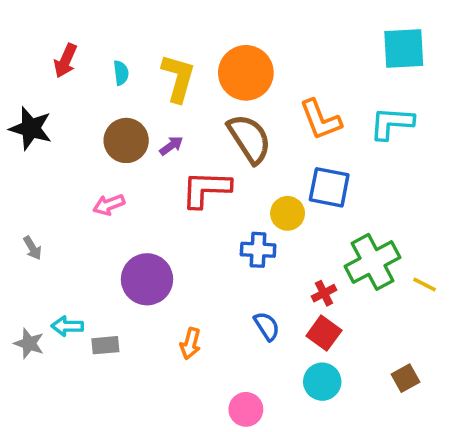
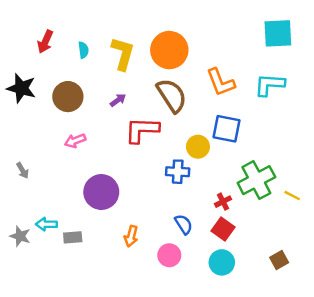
brown circle: (126, 140) -> (68, 97), moved
pink circle: (246, 409) -> (169, 255), moved

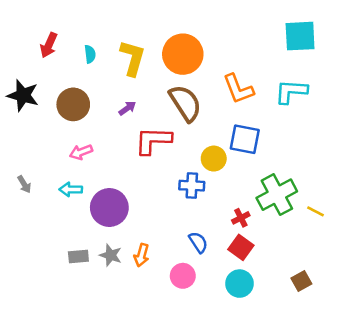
cyan arrow: (46, 224) -> (71, 189), moved
gray star: (20, 236) -> (111, 255), moved

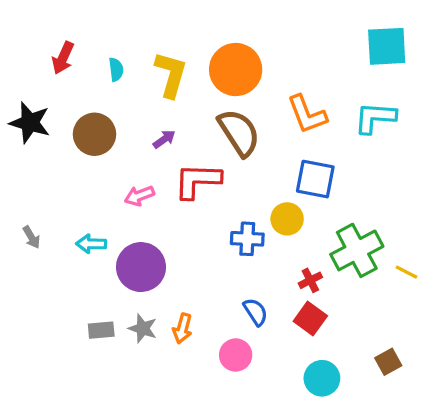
pink arrow: (81, 152) -> (139, 196), moved
yellow circle: (214, 159) -> (287, 219), moved
cyan circle: (239, 284) -> (322, 378), moved

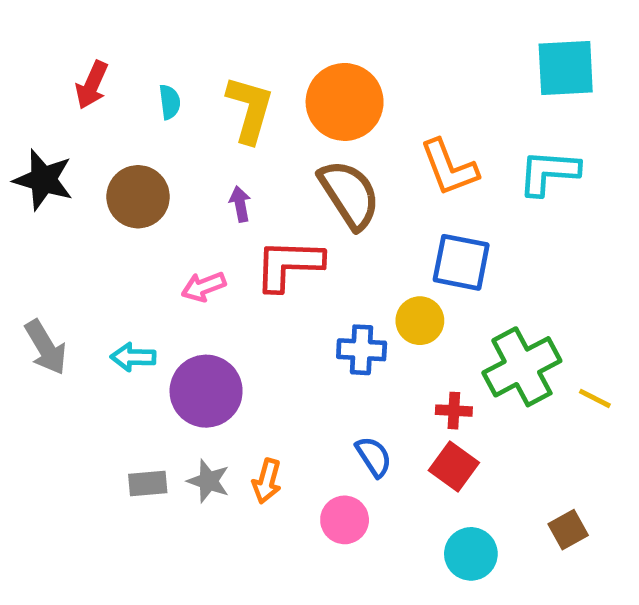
purple arrow: (164, 139) -> (240, 204), turned -65
gray arrow: (31, 237) -> (46, 347), size x1.6
red cross: (310, 280) -> (454, 411), turned 30

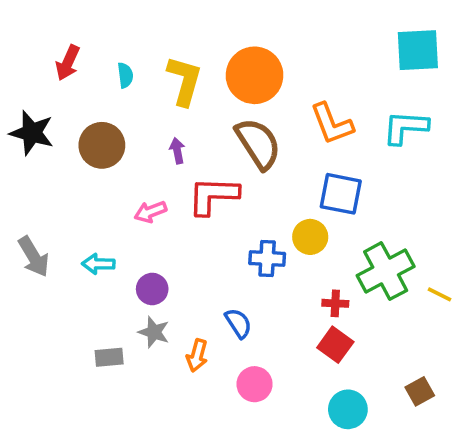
purple circle: (206, 391) -> (152, 289), size x0.6
blue semicircle: (374, 457) -> (238, 323), moved
gray star: (208, 481) -> (154, 332), moved

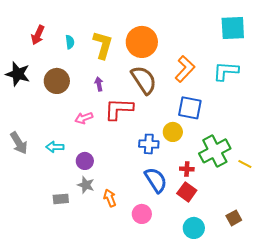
orange L-shape: (332, 124) -> (185, 69), turned -116
blue semicircle: (238, 323) -> (156, 180), moved, size x1.5
orange arrow: (197, 355) -> (110, 198), turned 144

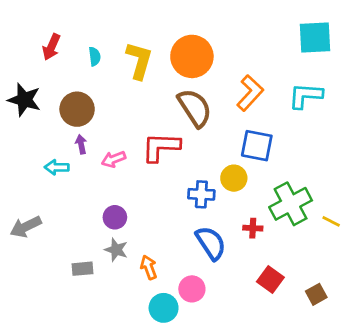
purple arrow: (99, 84) -> (81, 144), moved
gray arrow: (19, 143) -> (26, 227), moved, turned 95
cyan arrow: (55, 147) -> (57, 167), moved
red square: (187, 192) -> (270, 279), moved
cyan circle: (194, 228) -> (164, 308), moved

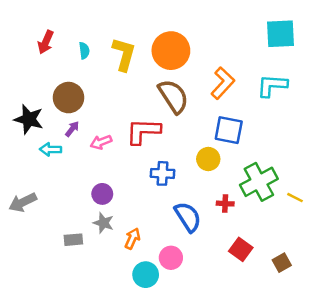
black star: (24, 100) -> (29, 119), moved
purple arrow: (81, 144) -> (72, 129), turned 49
blue cross: (201, 194) -> (162, 173), moved
orange arrow: (149, 267) -> (132, 239), turned 45

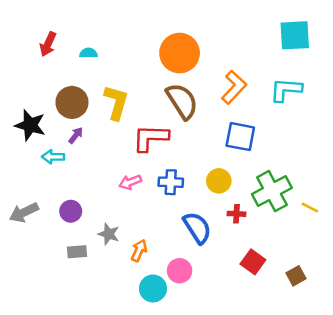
cyan semicircle: (84, 51) -> (88, 53), turned -84
yellow L-shape: (124, 54) -> (116, 102), moved
pink arrow: (101, 142) -> (130, 182), moved
yellow circle: (208, 159) -> (219, 181), moved
purple circle: (102, 194) -> (71, 211), moved

